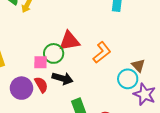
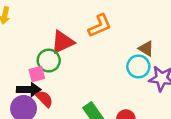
orange L-shape: (102, 52) -> (100, 26), moved, turned 30
black arrow: (63, 78) -> (29, 90), moved

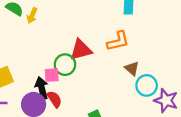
brown triangle: (146, 49) -> (132, 68), moved
black arrow: (29, 90) -> (42, 88), turned -115

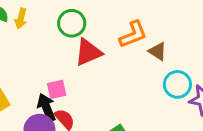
green circle: (65, 65) -> (72, 23), moved
brown triangle: (132, 68) -> (158, 51), moved

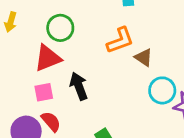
red triangle: (88, 52) -> (48, 58), moved
black arrow: (46, 107) -> (79, 86), moved

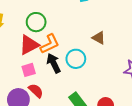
orange L-shape: (120, 40) -> (50, 44), moved
cyan circle: (162, 90) -> (76, 59), moved

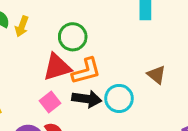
black arrow: (54, 63) -> (87, 99), turned 114
pink square: (29, 70) -> (50, 102), turned -32

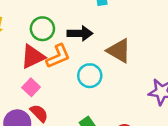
brown triangle: (156, 75) -> (119, 51), size x1.5
black arrow: (87, 99) -> (80, 33), moved

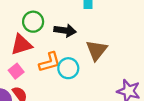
brown triangle: (119, 51) -> (97, 50), turned 30
orange L-shape: (58, 56) -> (50, 62), moved

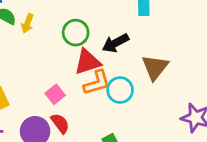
black arrow: (65, 30) -> (115, 43), turned 145
red triangle: (21, 45) -> (87, 62), moved

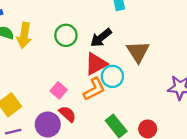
yellow arrow: (27, 23) -> (24, 35), size x1.5
red triangle: (87, 62) -> (96, 64), moved
orange L-shape: (97, 83) -> (94, 89), moved

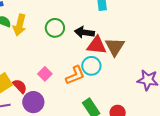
black arrow: (101, 38) -> (84, 32), turned 42
red triangle: (96, 64) -> (97, 45), moved, turned 30
red semicircle: (67, 114) -> (20, 86), moved

